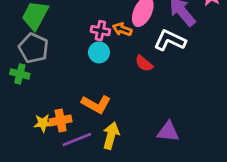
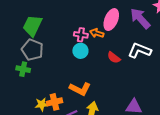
white L-shape: (170, 40) -> (140, 50), moved

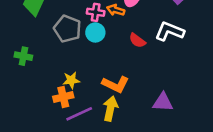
gray pentagon: (32, 50) -> (67, 29), moved
orange L-shape: (80, 89) -> (116, 84), moved
yellow star: (42, 104) -> (71, 80), moved

